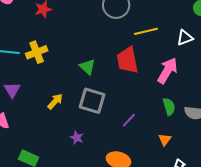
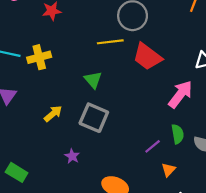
yellow line: (146, 31) -> (110, 42), moved
red trapezoid: (128, 60) -> (147, 57), moved, turned -48
purple line: (129, 120) -> (153, 146), moved

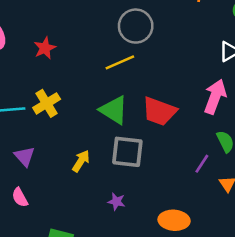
red trapezoid: (147, 57) -> (159, 111), moved
green triangle: (93, 80) -> (114, 110), size x1.4

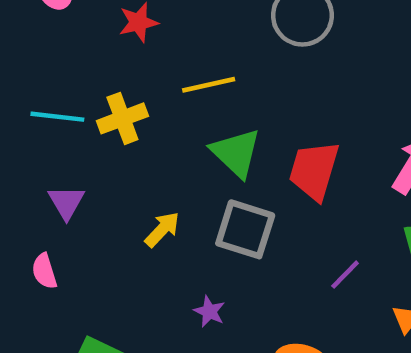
yellow line: (120, 62) -> (209, 85), moved
red trapezoid: (159, 111) -> (314, 171), turned 75
purple line: (202, 164) -> (345, 275), moved

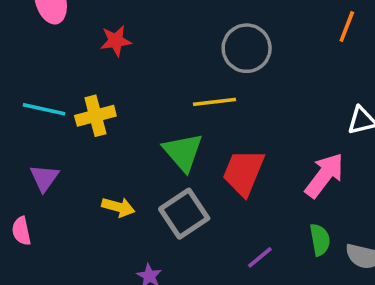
yellow line: (209, 85) -> (215, 102), moved
yellow arrow: (162, 229) -> (118, 207), turned 56
gray square: (245, 229) -> (184, 214), turned 33

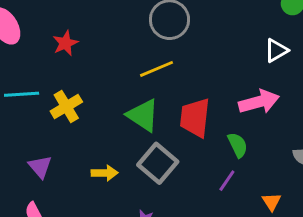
cyan line: (44, 109) -> (22, 94), moved
pink arrow: (324, 175) -> (259, 102), turned 54
green semicircle: (320, 240) -> (238, 145), moved

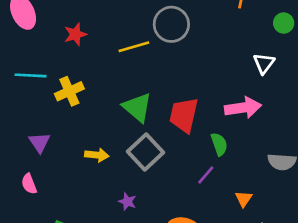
white triangle: (276, 50) -> (264, 63), turned -30
yellow line: (156, 69) -> (134, 47), moved

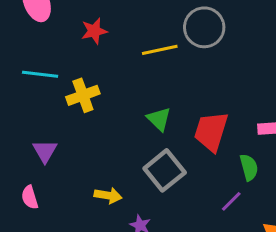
green triangle: (137, 107) -> (159, 119), size x0.7
yellow arrow: (97, 155) -> (108, 196), moved

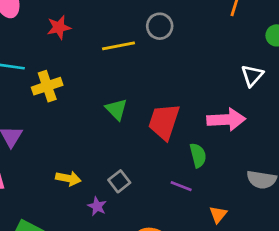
gray circle: (204, 27) -> (160, 26), size x0.7
gray square: (165, 170) -> (119, 181), moved, size x0.6
purple line: (231, 201) -> (181, 186), turned 65

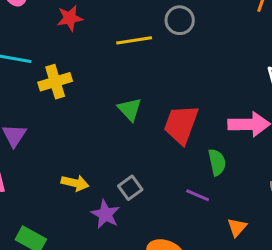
purple star: (97, 206) -> (105, 214), size x1.4

